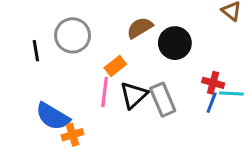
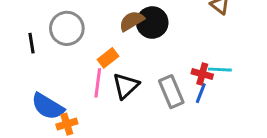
black circle: (175, 43) -> (152, 22), moved
cyan line: (231, 93) -> (220, 70), moved
gray rectangle: (163, 100) -> (171, 92), moved

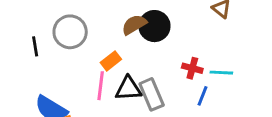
red cross: (202, 74) -> (192, 68), moved
black triangle: (126, 86) -> (128, 89), turned 40
gray rectangle: (171, 92) -> (152, 94), moved

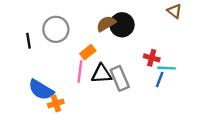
cyan line: (221, 73) -> (166, 68), moved

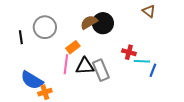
blue line: (160, 80) -> (153, 70), moved

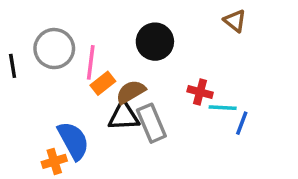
brown semicircle: (89, 22) -> (131, 92), moved
pink line: (66, 64) -> (91, 62), moved
blue semicircle: (32, 80) -> (73, 141), moved, turned -150

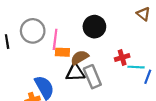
orange rectangle: (103, 83) -> (62, 52), turned 40
red cross: (200, 92) -> (122, 58), turned -32

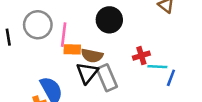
brown semicircle: (80, 58) -> (92, 56), turned -138
black triangle: (75, 72) -> (87, 73), turned -48

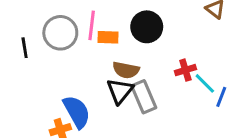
pink line: (64, 35) -> (92, 25), moved
orange rectangle: (72, 49) -> (108, 37), moved
cyan line: (157, 67) -> (205, 83), turned 42

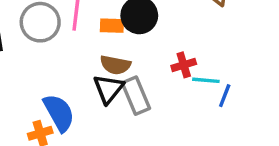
orange rectangle: (108, 37) -> (112, 26), moved
cyan line: (205, 83) -> (206, 80), turned -40

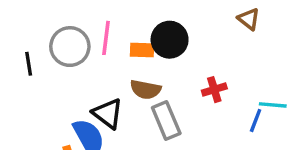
cyan line: (206, 80) -> (273, 105), moved
black triangle: (109, 89) -> (108, 114), moved, turned -32

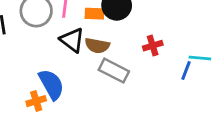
black triangle: (108, 114) -> (72, 40), moved
gray rectangle: (166, 120) -> (114, 71), turned -40

